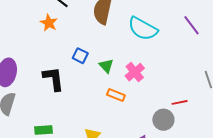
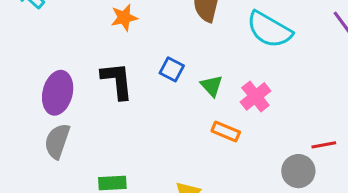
orange star: (49, 23) -> (124, 18), turned 30
black L-shape: (53, 79) -> (117, 81), moved

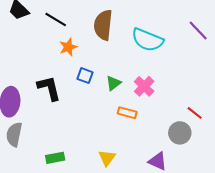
orange star: (124, 18) -> (68, 47), moved
green triangle: (212, 86) -> (114, 83), turned 42
red line: (324, 145) -> (195, 113), turned 56

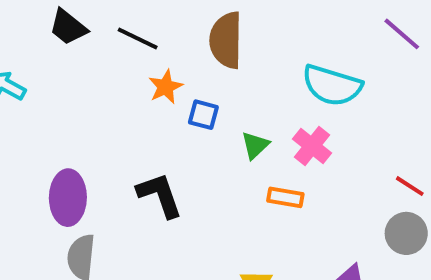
cyan semicircle: (147, 40) -> (332, 85), moved
blue square: (85, 76) -> (203, 115), moved
black L-shape: (49, 88) -> (160, 195), moved
gray circle: (180, 133) -> (406, 233), moved

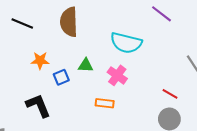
orange star: (166, 87) -> (40, 60), moved, turned 30
blue square: (203, 115) -> (61, 77), moved, turned -35
green triangle: (255, 145) -> (86, 65), moved, turned 49

